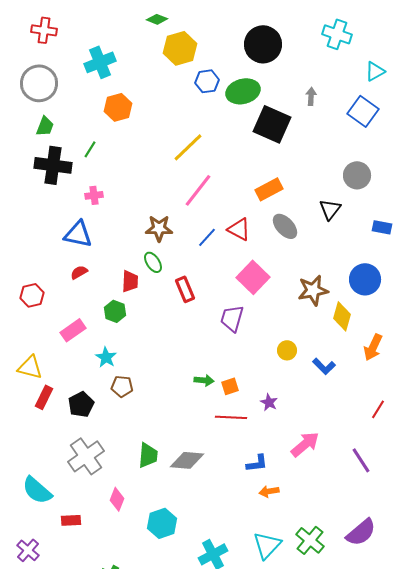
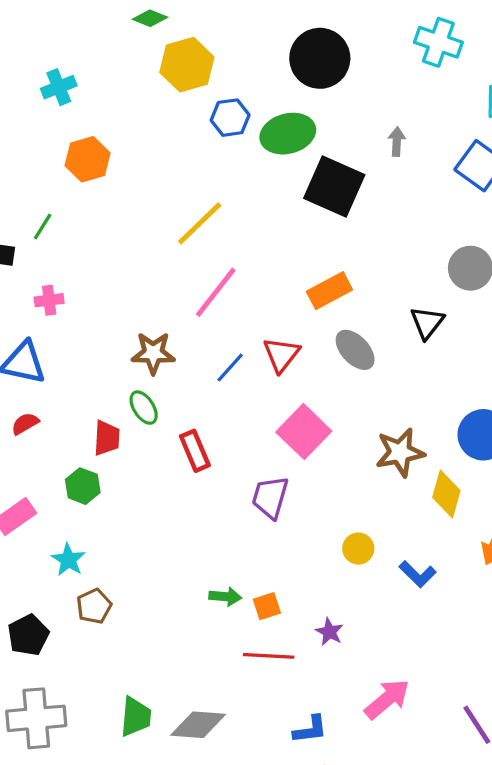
cyan cross: (100, 62) -> (59, 87), size x0.7
red triangle: (239, 229) -> (281, 355), turned 40
brown pentagon: (122, 386) -> (94, 606), turned -30
gray cross: (86, 456) -> (36, 718), turned 30

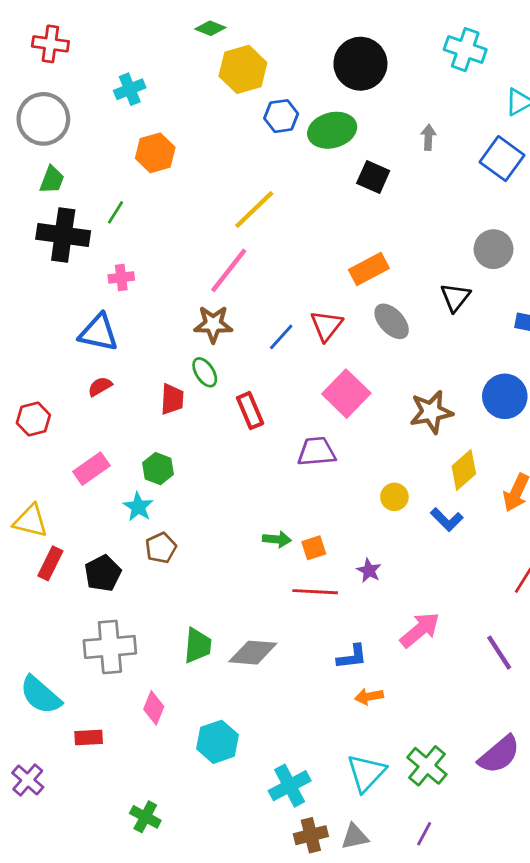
black square: (334, 186) -> (373, 177), size x0.6
pink line: (216, 292) -> (229, 270), moved
green hexagon: (83, 486) -> (158, 469), moved
yellow diamond: (446, 494) -> (464, 470), moved, turned 33
purple trapezoid: (270, 497) -> (317, 452), turned 69

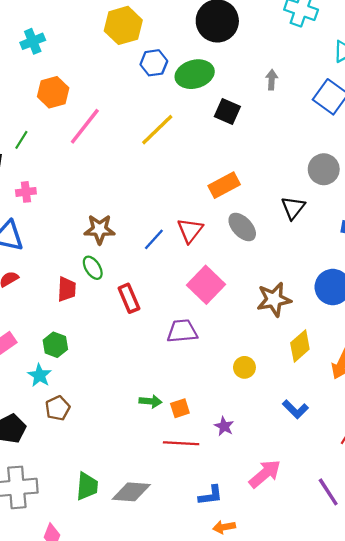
yellow line: (254, 210) -> (157, 130), moved
pink line: (229, 270) -> (85, 126), moved
blue L-shape: (447, 520) -> (295, 409), moved

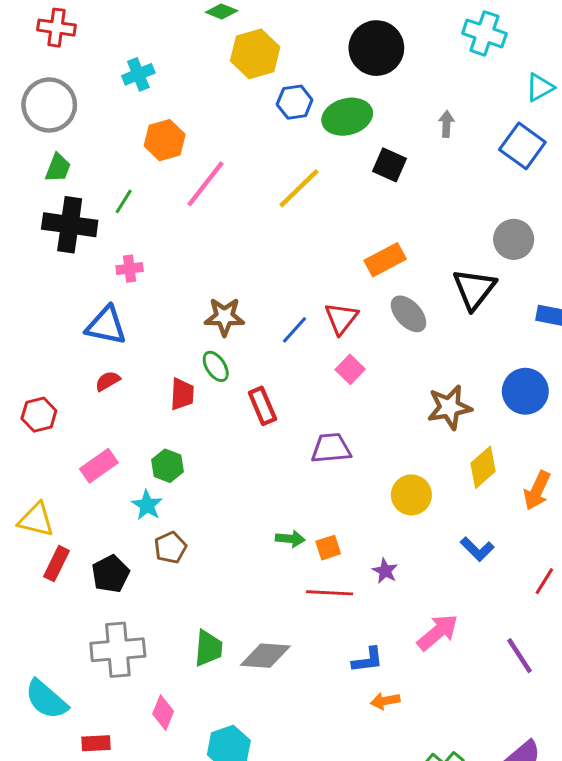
black triangle: (293, 208) -> (474, 289), size x1.4
pink square: (206, 285) -> (350, 369), moved, size x0.6
yellow circle: (244, 367) -> (411, 495), size x1.4

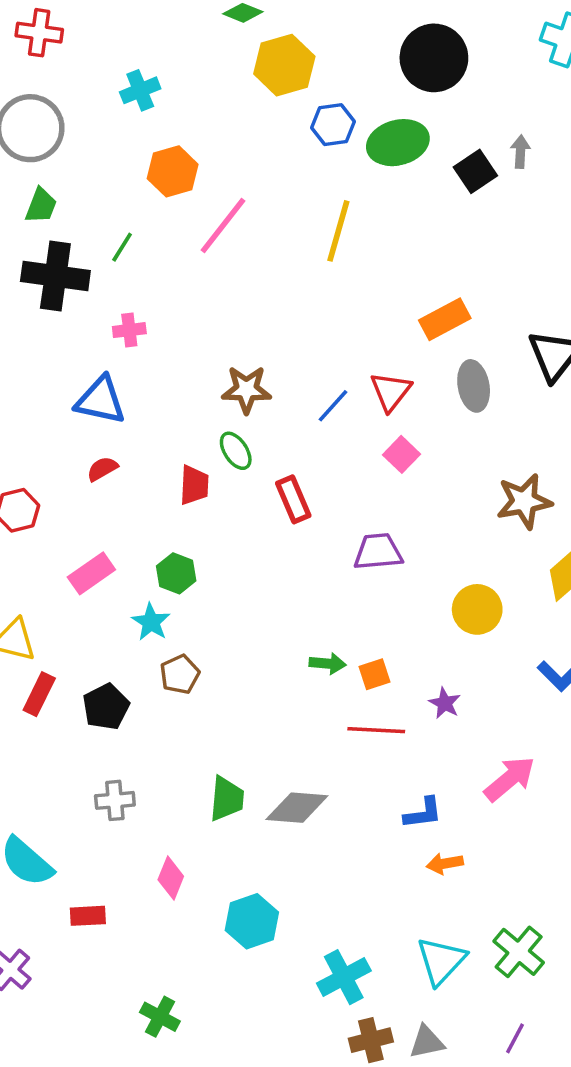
black square: (390, 165) -> (475, 171), moved, turned 32
yellow line: (299, 188) -> (338, 231), turned -30
gray ellipse: (408, 314) -> (474, 386), turned 33
gray cross: (118, 650) -> (115, 800), size x0.6

